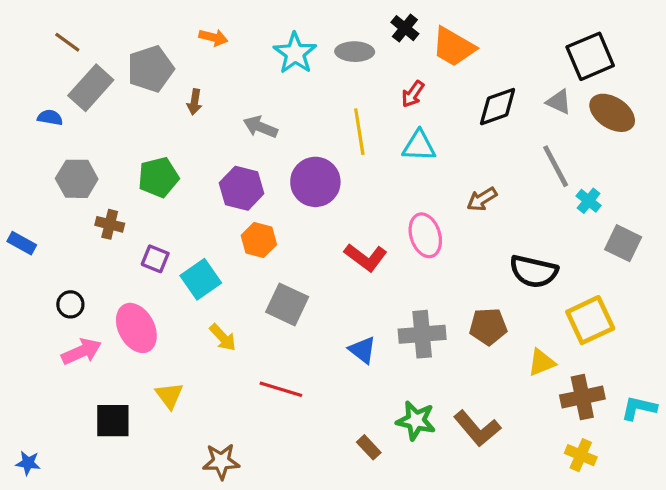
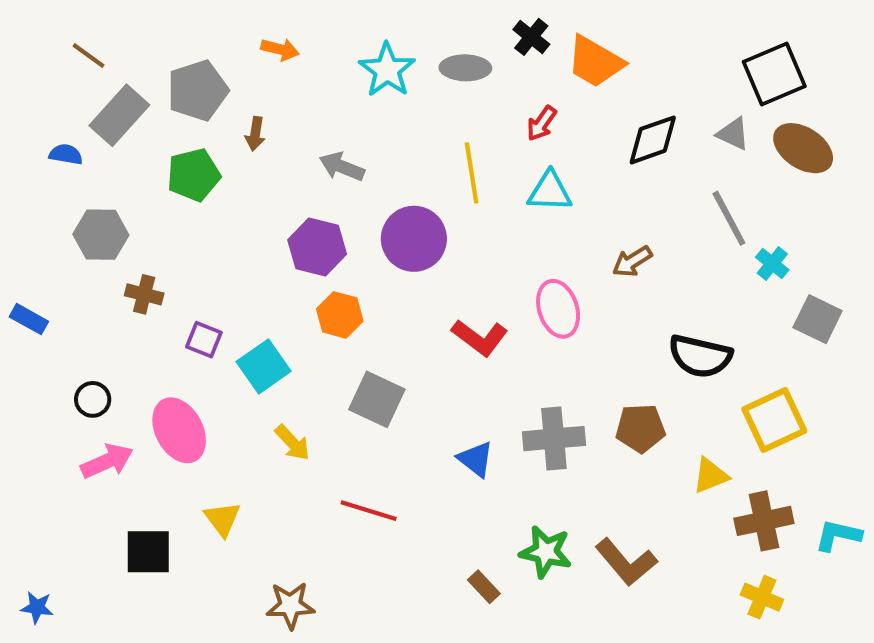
green pentagon: (158, 177) -> (194, 175), moved

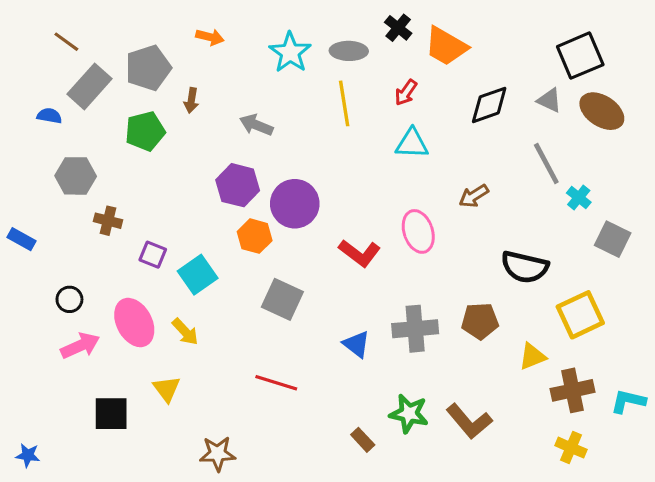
yellow line: (472, 173) -> (344, 103), moved
purple circle: (414, 239) -> (295, 204), moved
yellow arrow: (292, 443) -> (185, 332), moved

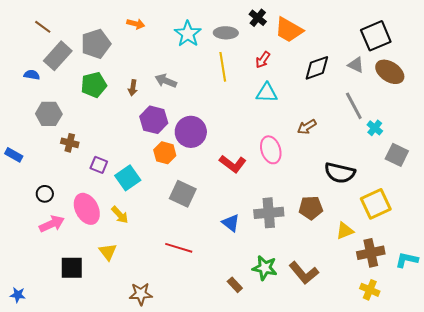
brown arrow: (191, 100) -> (133, 88), moved

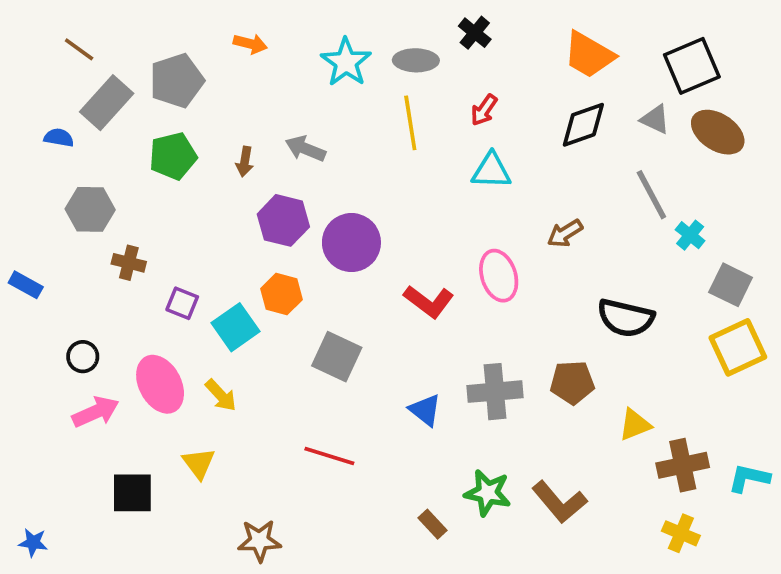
orange trapezoid: (289, 30) -> (589, 55), moved
orange hexagon: (165, 153) -> (282, 294), moved
yellow square: (376, 204) -> (738, 347), moved

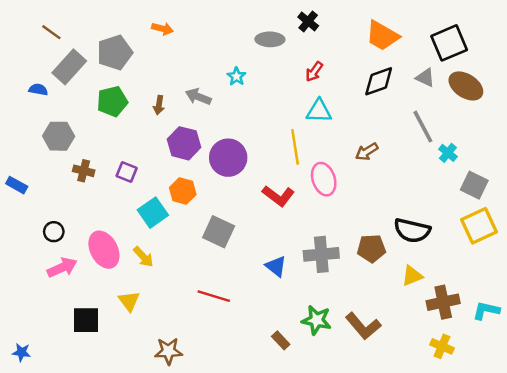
cyan star: (346, 62) -> (237, 76), moved, size x0.6
yellow line: (410, 123) -> (295, 147), moved
purple square: (182, 303) -> (127, 172), moved
black semicircle: (626, 318) -> (412, 230), moved

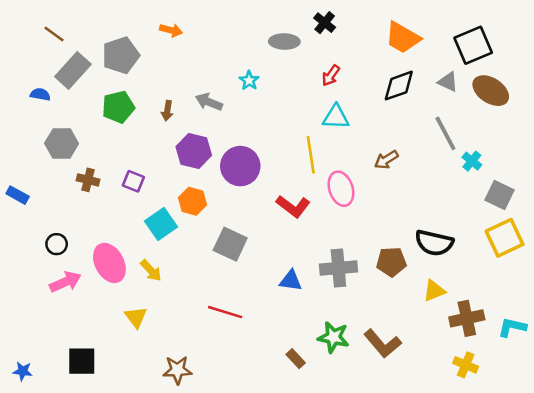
blue triangle: (276, 266) -> (291, 281), turned -30
black square: (86, 320) -> (82, 361), moved

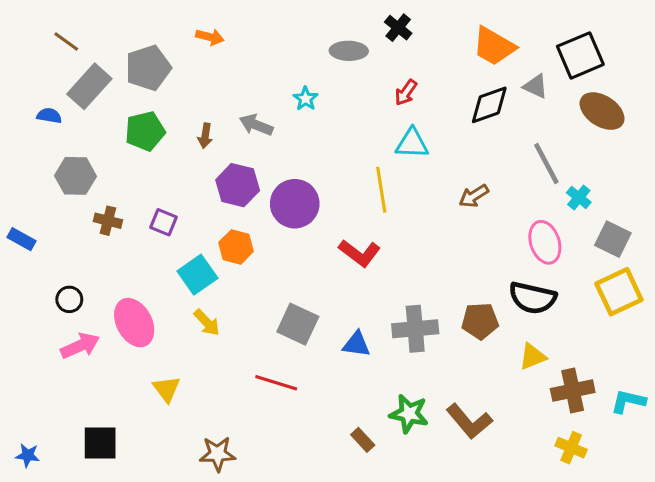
gray triangle: (448, 82) -> (536, 86), moved
pink ellipse: (341, 189) -> (545, 242), moved
gray square: (230, 244) -> (298, 324), moved
yellow arrow: (151, 271) -> (207, 323), moved

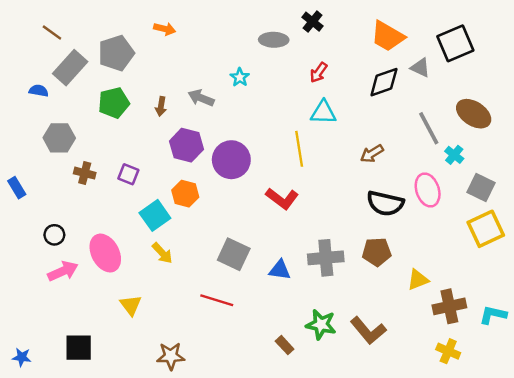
brown ellipse: (602, 111) -> (474, 114), moved
blue rectangle: (21, 239) -> (17, 188), turned 30
black semicircle: (533, 298) -> (385, 203), moved

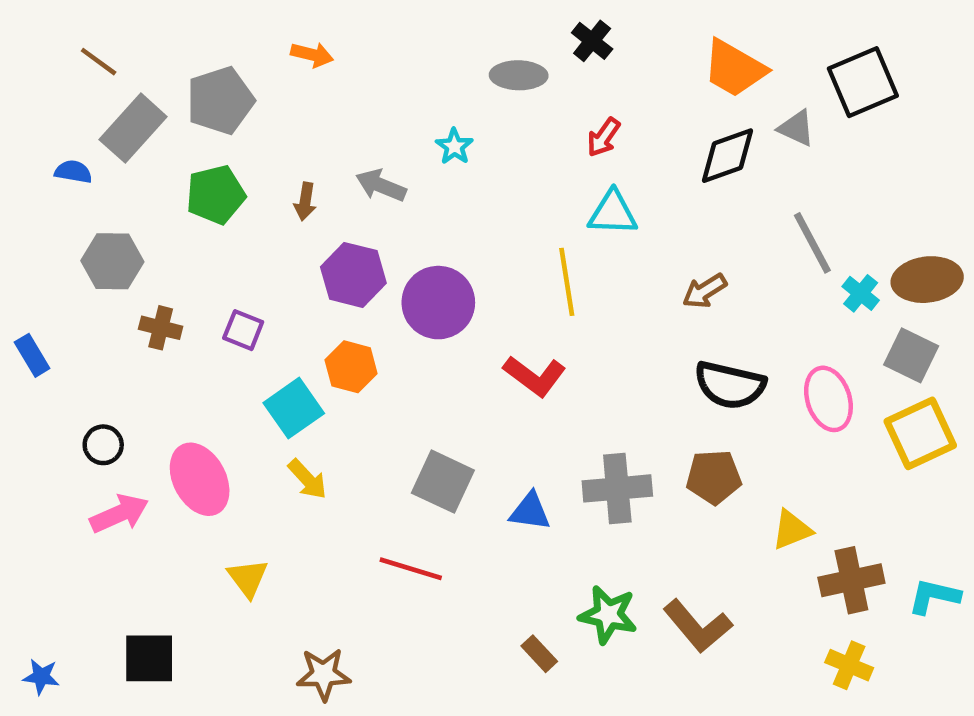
brown ellipse: (474, 114) -> (927, 280), moved, turned -40
pink ellipse: (428, 190) -> (828, 399), moved

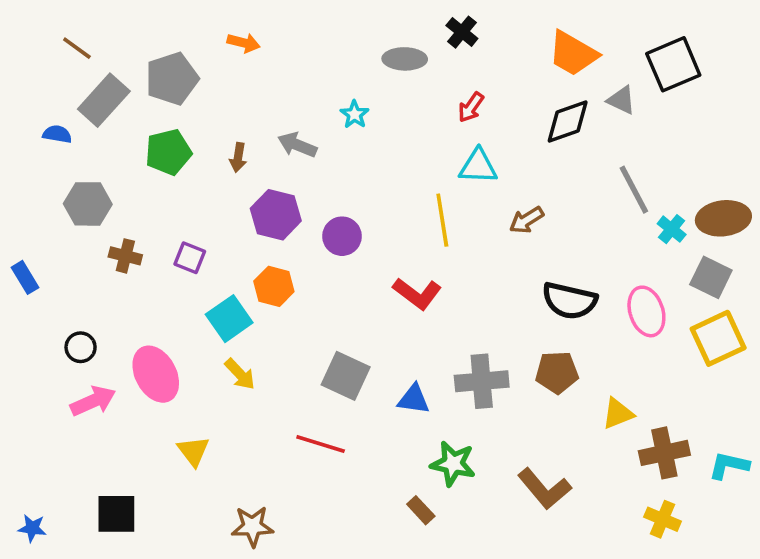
brown arrow: (705, 291) -> (526, 220), moved
purple circle: (438, 303) -> (342, 236), size x0.7
green star: (608, 615) -> (453, 464), moved

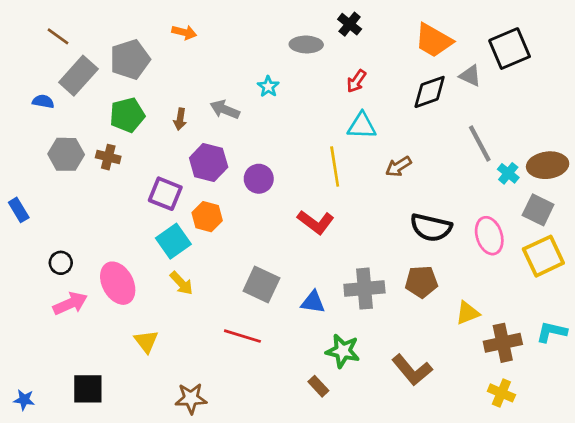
brown cross: (125, 256) -> (108, 157), moved
purple square: (190, 258) -> (165, 194), moved, size x1.4
cyan L-shape: (729, 465) -> (552, 332), moved

